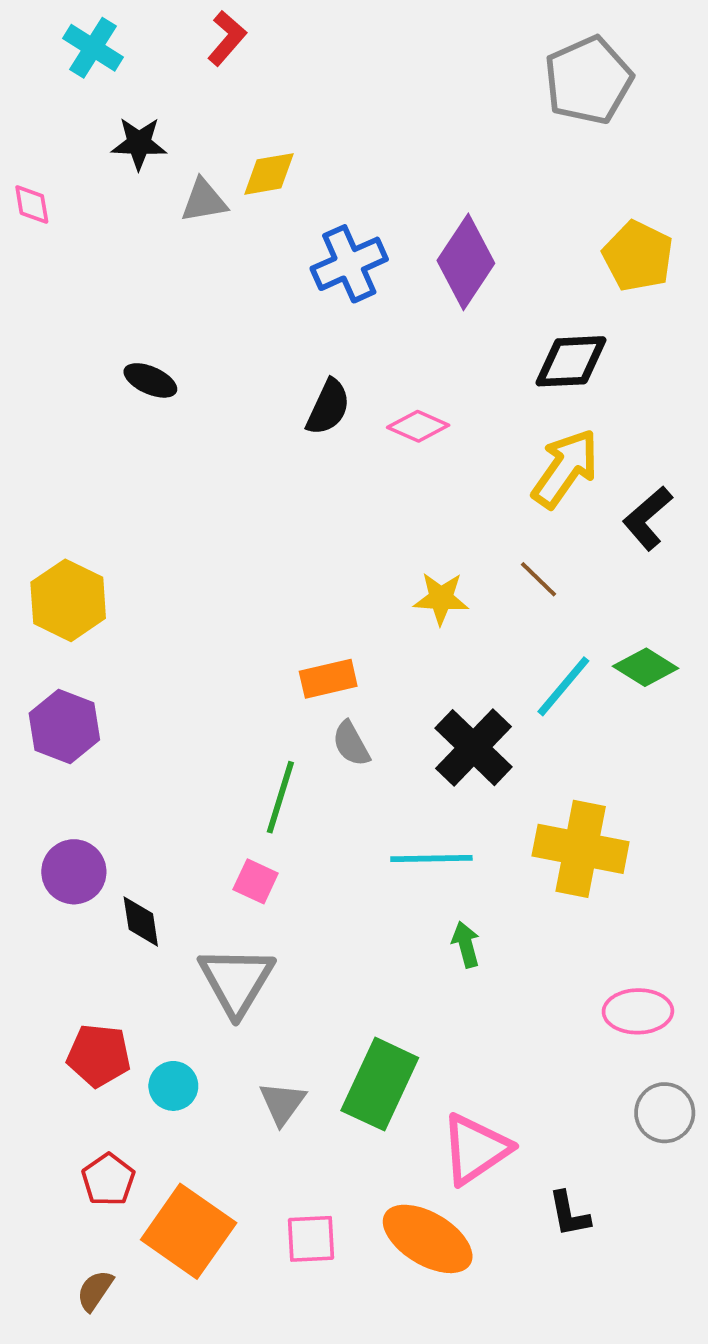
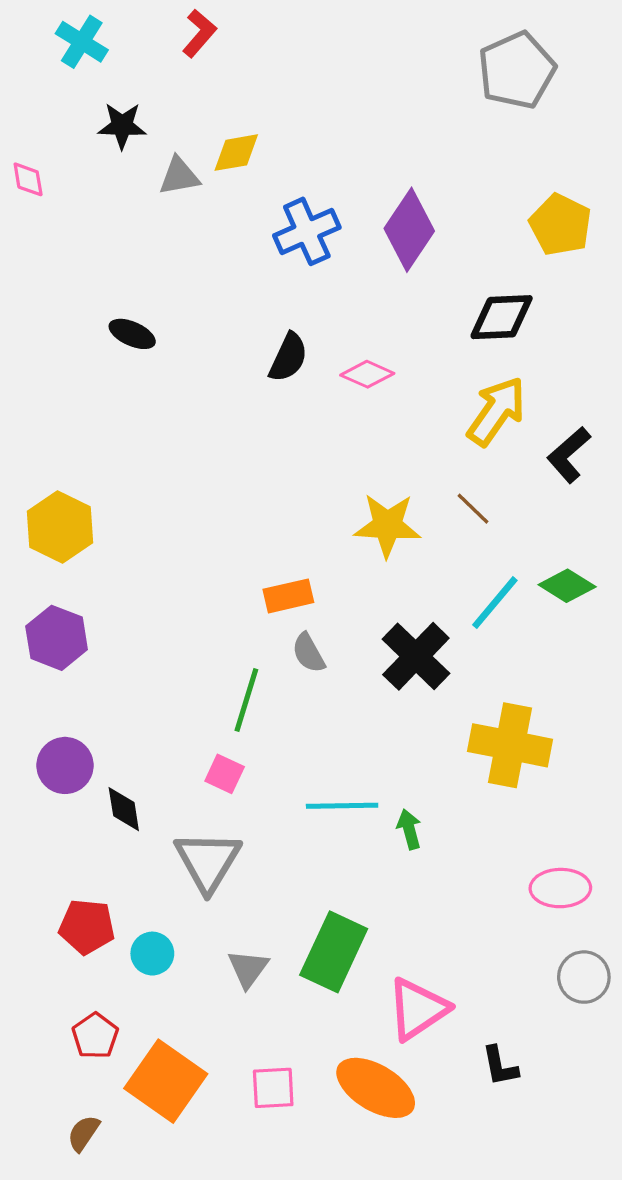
yellow star: (441, 598) -> (387, 525), size x1.4
cyan line: (431, 858) -> (342, 806), moved

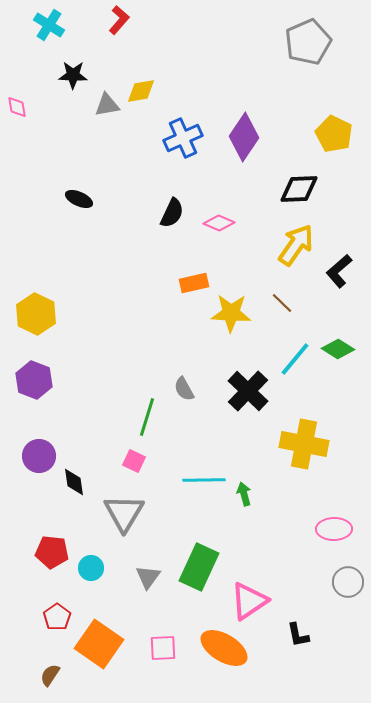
orange rectangle: (288, 596) -> (194, 283), moved

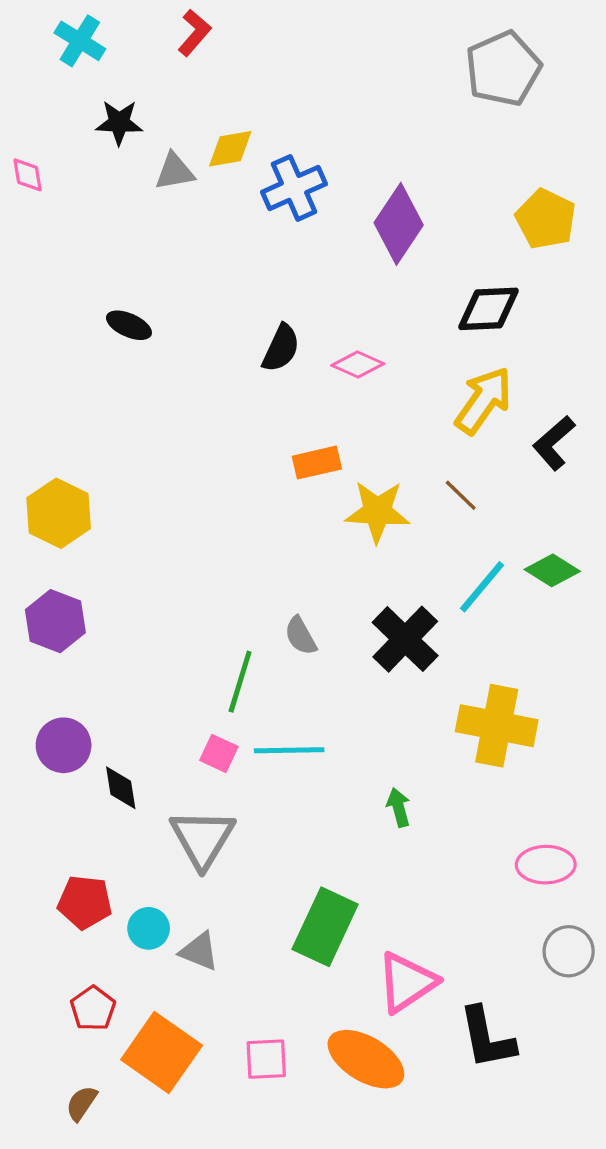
blue cross: (183, 138) -> (294, 188), moved
cyan line: (204, 480) -> (289, 750), moved
gray triangle: (148, 577) -> (199, 951), moved, turned -44
black L-shape: (298, 635) -> (487, 1038), size x1.6

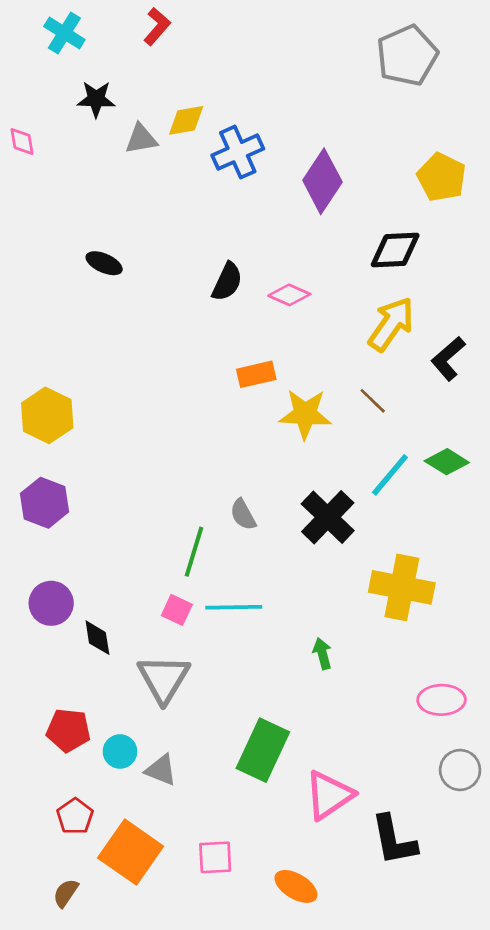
orange ellipse: (366, 1059) -> (296, 886), moved, size x0.7

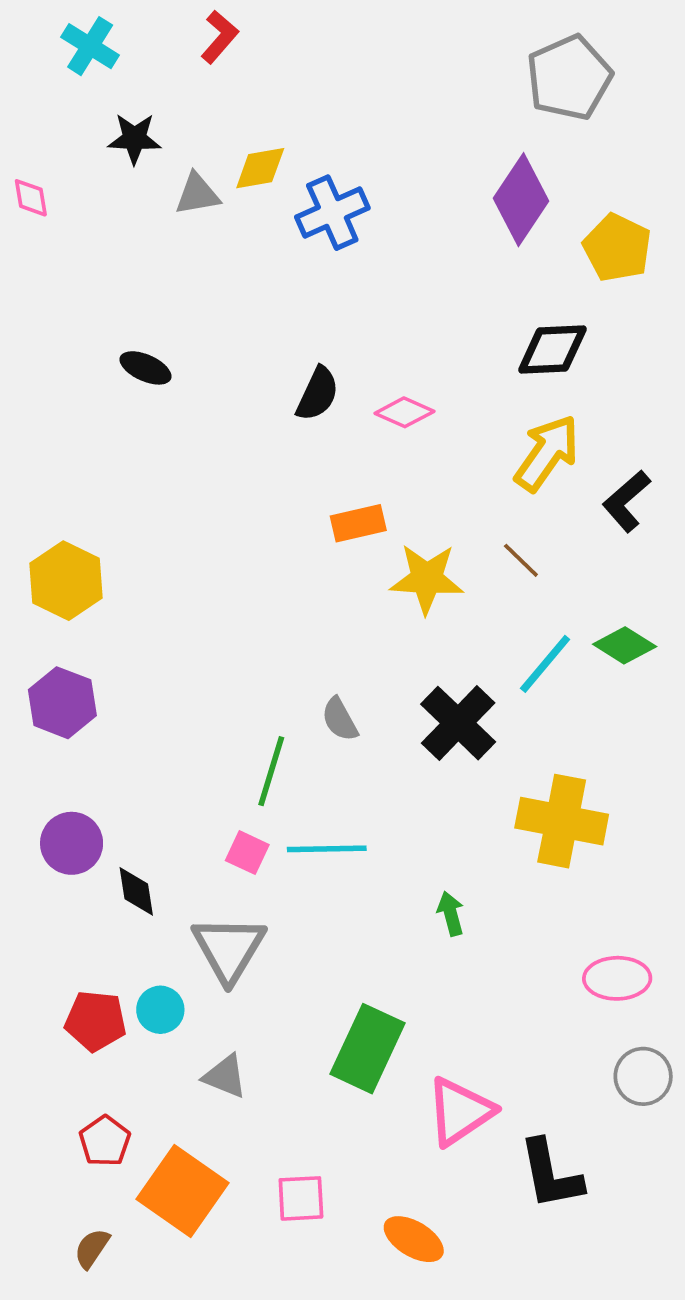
purple diamond: (322, 181) -> (521, 200), moved
cyan circle: (120, 751) -> (160, 1010), moved

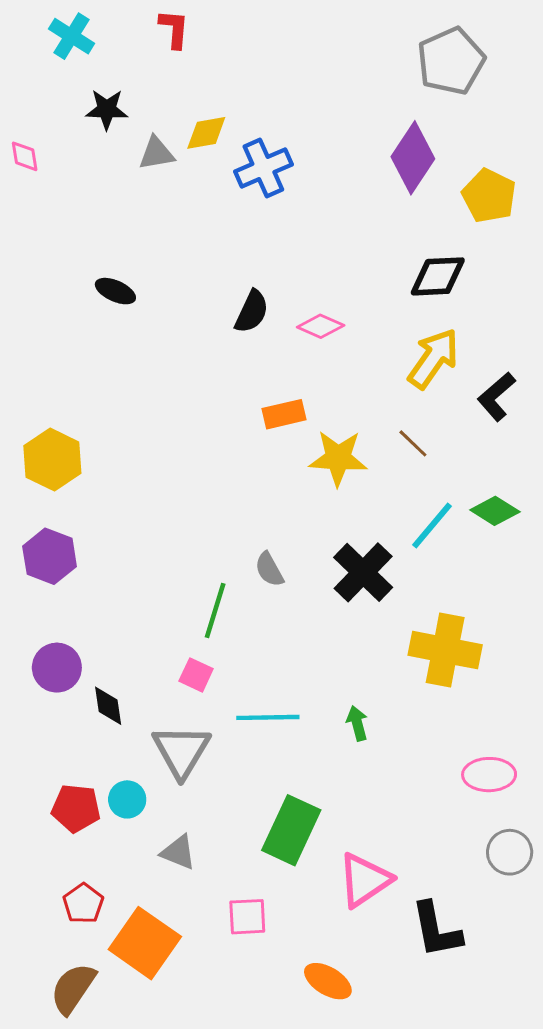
red L-shape: (220, 37) -> (174, 29), turned -36
cyan line: (327, 849) -> (268, 717), moved
pink square: (301, 1198) -> (247, 917), moved
brown semicircle: (92, 1248) -> (73, 988), size x1.6

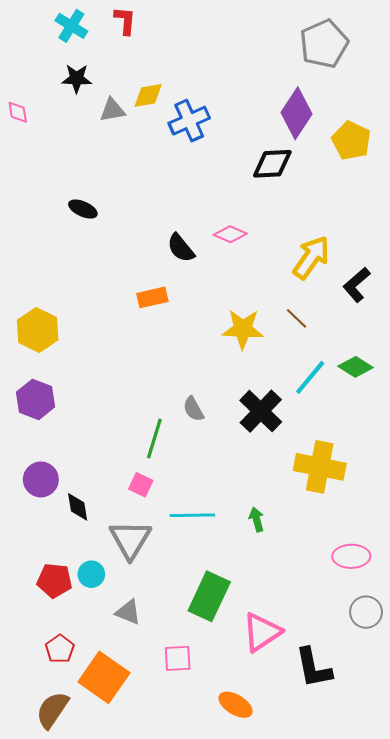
cyan cross: (72, 36) -> (71, 26), moved
black diamond: (438, 276) -> (272, 164), moved
black semicircle: (252, 312) -> (181, 248), moved, turned 116
orange rectangle: (284, 414) -> (152, 297), moved

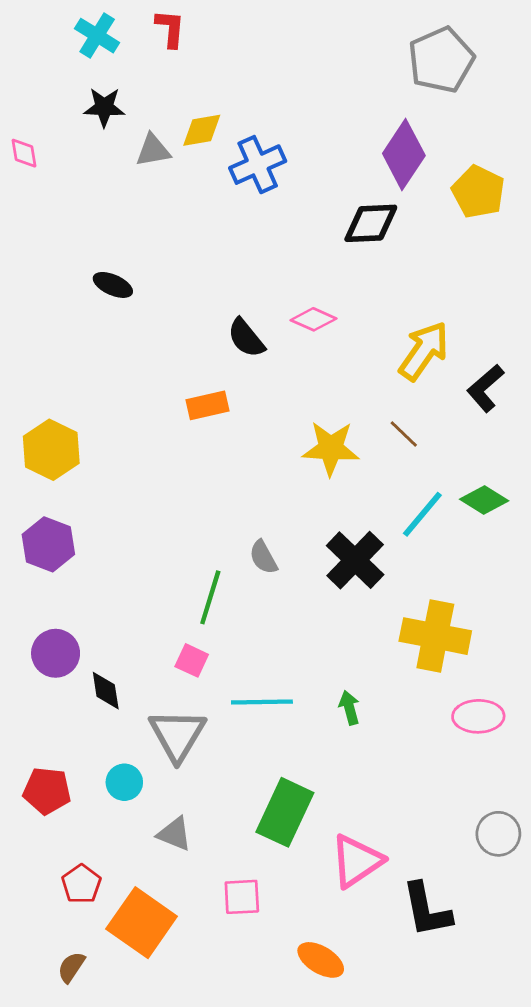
pink ellipse: (351, 556) -> (478, 716), moved
red pentagon: (55, 581) -> (47, 791), moved
brown semicircle: (52, 710) -> (71, 967), size x0.6

